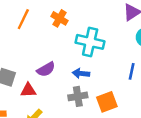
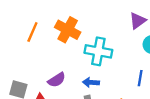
orange cross: (59, 18) -> (68, 30), size x1.5

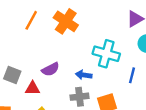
cyan cross: (98, 51) -> (106, 54), moved

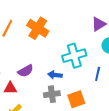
cyan cross: (106, 54) -> (74, 56), turned -30

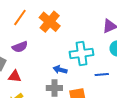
purple semicircle: (26, 71) -> (20, 47), moved
blue line: (98, 74) -> (102, 74), turned 64

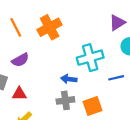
orange line: (20, 18) -> (16, 27), turned -54
orange cross: (50, 22) -> (50, 27), turned 30

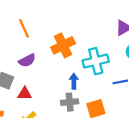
orange cross: (50, 27) -> (63, 45), moved
blue arrow: (69, 79) -> (74, 81), turned 80

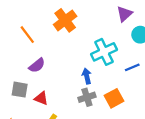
orange cross: (63, 45) -> (65, 20), moved
red triangle: (25, 94) -> (41, 98), turned 32

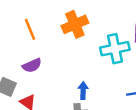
cyan cross: (104, 52) -> (115, 49), moved

